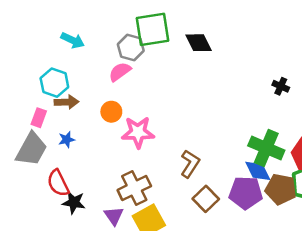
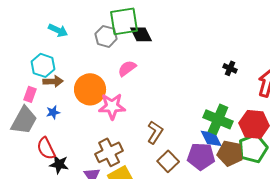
black diamond: (198, 43) -> (141, 34), moved
pink semicircle: (120, 72) -> (127, 68), moved
orange circle: (111, 112) -> (90, 89), size x1.8

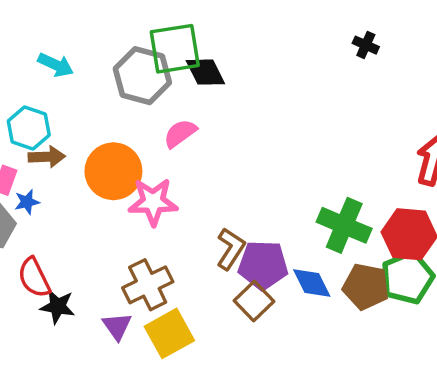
gray hexagon: (106, 36) -> (142, 76), size x1.4
black cross: (230, 68) -> (366, 45), moved
blue star: (53, 112) -> (27, 202), moved
blue diamond: (211, 138) -> (312, 283), moved
purple pentagon: (201, 156) -> (263, 265), moved

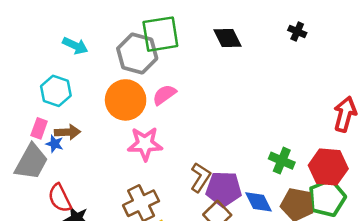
black diamond: (205, 72) -> (228, 38), moved
brown arrow: (47, 157) -> (67, 132), moved
orange circle: (113, 171) -> (126, 100), moved
blue star: (27, 202) -> (55, 144), turned 30
green cross: (344, 225) -> (282, 161), size x0.7

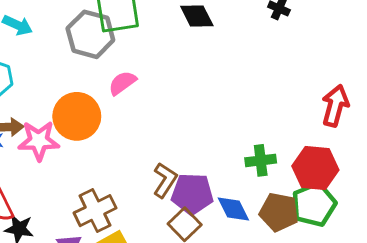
orange circle: (126, 100) -> (77, 116), moved
pink star: (145, 144) -> (39, 141), moved
green cross: (282, 161) -> (261, 160), turned -30

